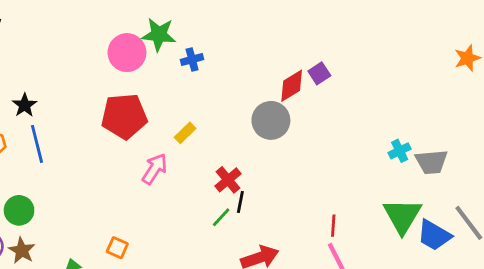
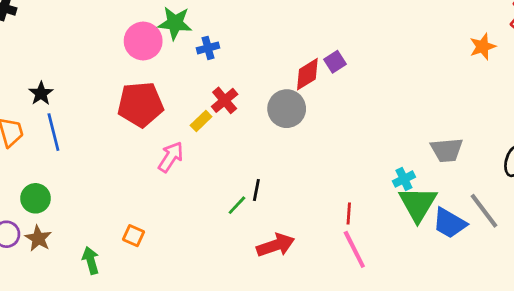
cyan cross: (400, 151) -> (404, 179), moved
red cross: (228, 180) -> (225, 100), moved

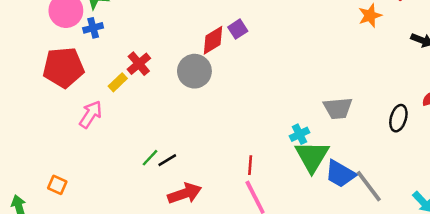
blue cross: (208, 48) -> (93, 28), moved
black line: (256, 190) -> (167, 160), moved, turned 48
gray line: (484, 211) -> (369, 186), moved

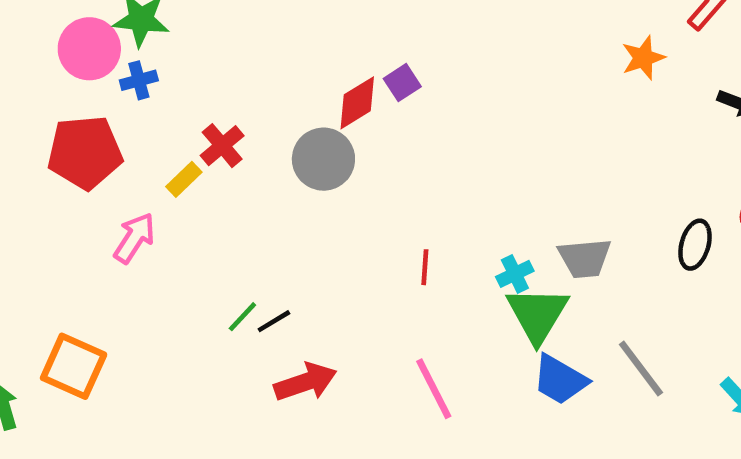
gray trapezoid: (338, 108) -> (585, 258), moved
red line: (250, 165) -> (425, 267), moved
blue trapezoid: (340, 174) -> (560, 380), moved
orange square: (57, 185) -> (74, 366), size x1.8

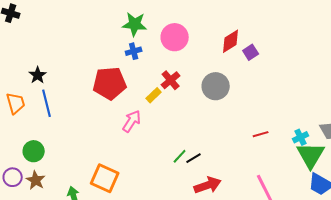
pink circle: (89, 49) -> (175, 37), moved
red diamond: (357, 103) -> (231, 41), moved
red line: (425, 267) -> (261, 134), turned 70

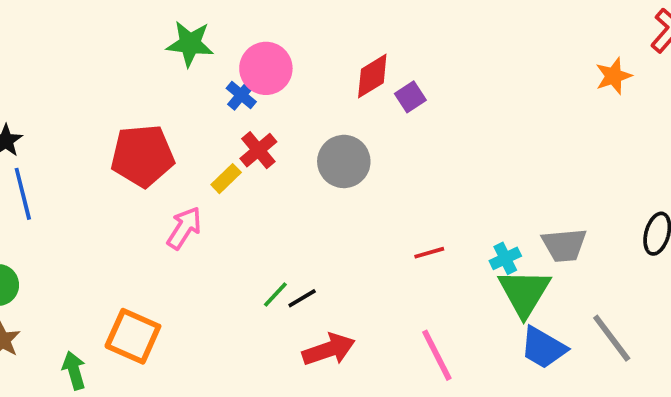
blue cross: (134, 51) -> (241, 95), moved, turned -35

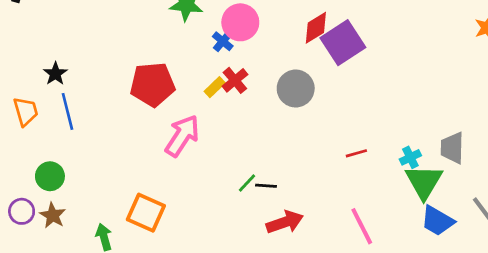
purple square: (410, 97) -> (343, 43), size x2.0
yellow rectangle: (226, 179) -> (215, 87), moved
pink arrow: (184, 228) -> (182, 136), size x1.4
gray trapezoid: (564, 245) -> (452, 148), turned 96
black line: (302, 298) -> (266, 186), turned 35

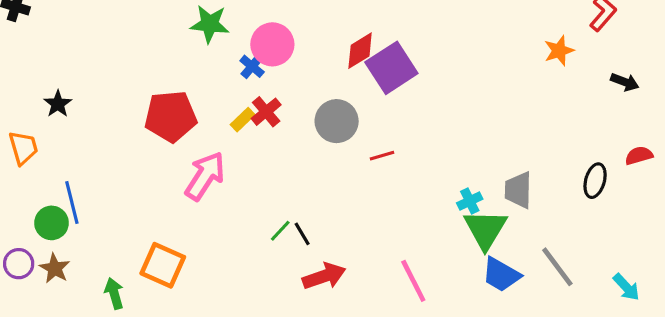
blue line: (68, 111) -> (72, 203), moved
red line: (356, 153) -> (382, 156), moved
black line: (266, 186) -> (302, 234), turned 55

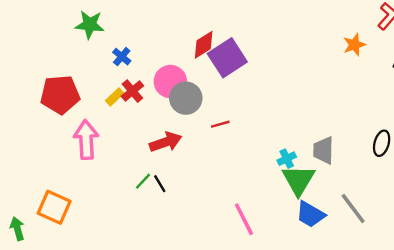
pink circle: (272, 44) -> (170, 82), moved
pink arrow: (205, 176) -> (86, 140), turned -36
red arrow: (324, 276) -> (166, 142), moved

